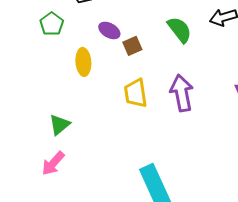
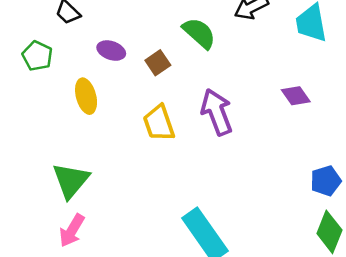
brown square: (132, 46) -> (158, 63), moved
green triangle: (60, 125) -> (71, 180), size x1.4

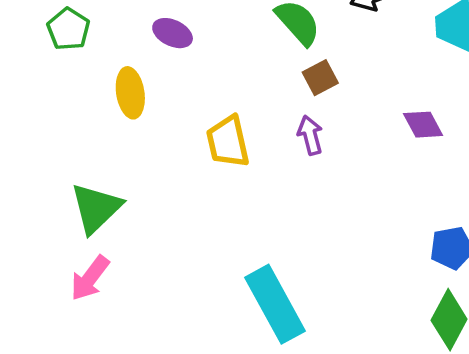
brown square: (158, 63) -> (320, 78), moved
purple arrow: (217, 112) -> (310, 135), size x0.6

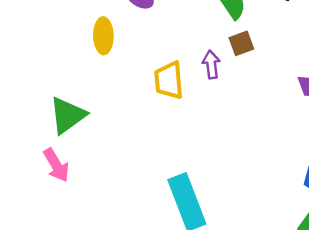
purple arrow: (310, 135) -> (211, 65), moved
pink arrow: (90, 278) -> (56, 165), turned -76

